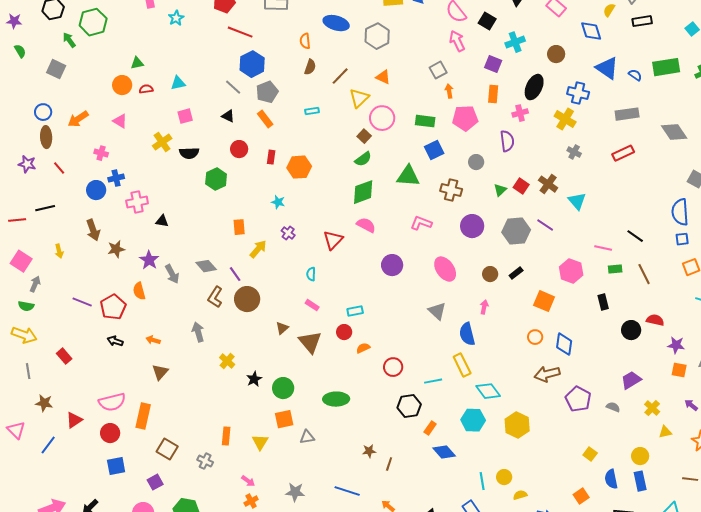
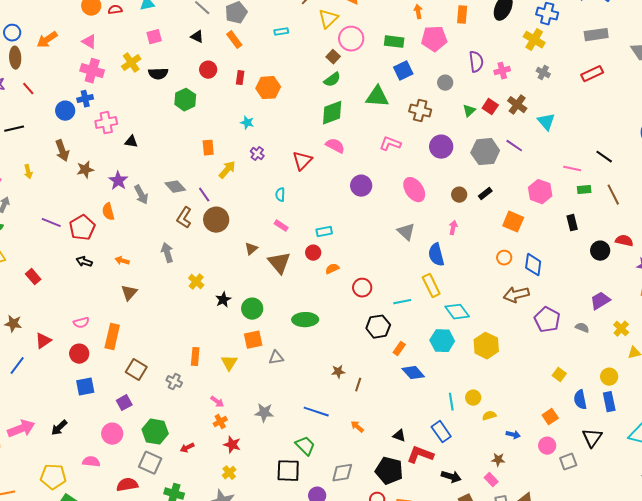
pink cross: (520, 113) -> (502, 71), moved
pink cross: (101, 153) -> (92, 71), moved, size x1.6
pink semicircle: (112, 402) -> (81, 323), size x0.6

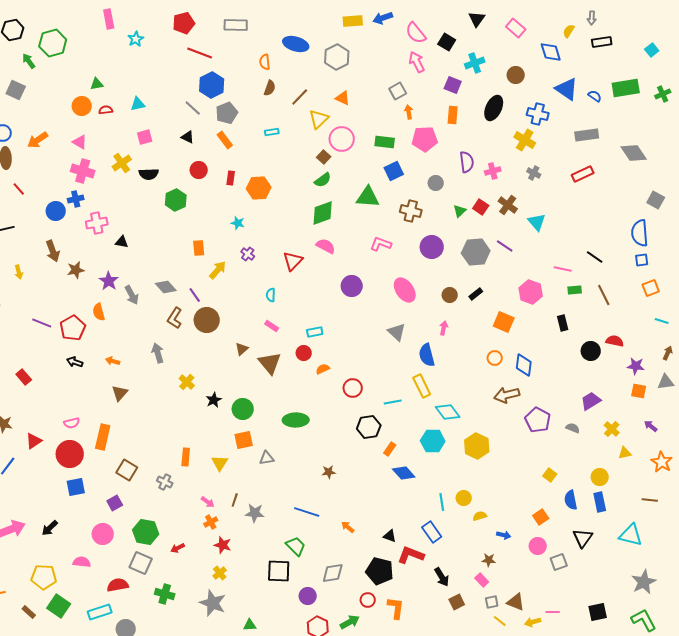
red circle: (79, 354) -> (70, 454), size x1.4
brown line: (358, 385) -> (235, 500), moved
black arrow: (451, 477) -> (442, 577), turned 42

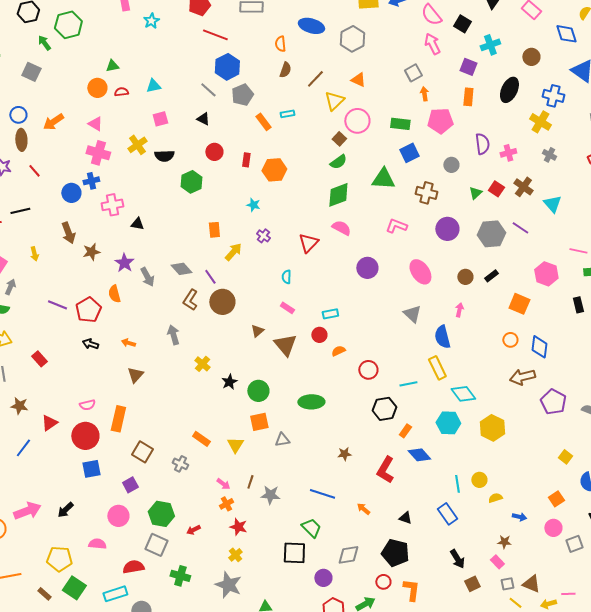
orange rectangle: (225, 140) -> (263, 122), moved
orange rectangle: (186, 457) -> (201, 439), turned -60
red L-shape: (411, 555) -> (385, 470), moved, turned -80

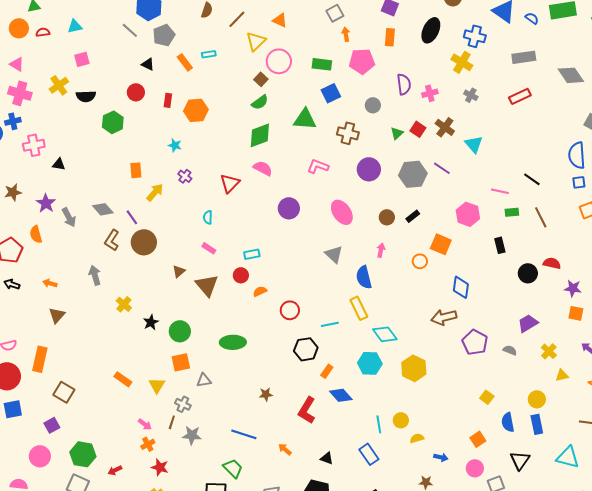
black triangle: (203, 119) -> (148, 64), moved
orange circle: (510, 340) -> (420, 261), moved
gray cross: (180, 464) -> (183, 404), moved

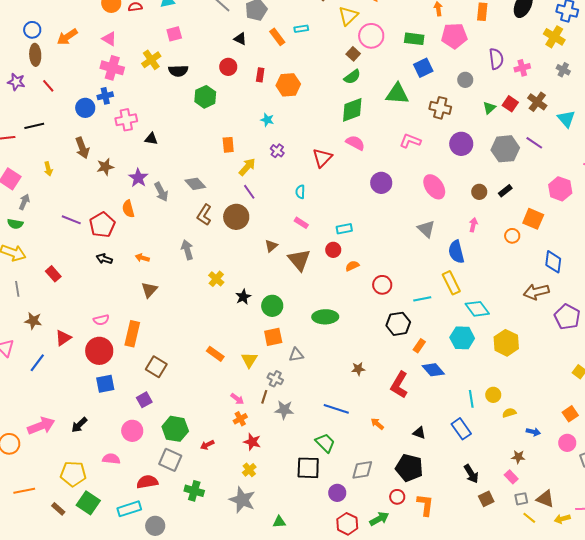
purple line: (132, 217) -> (249, 192), moved

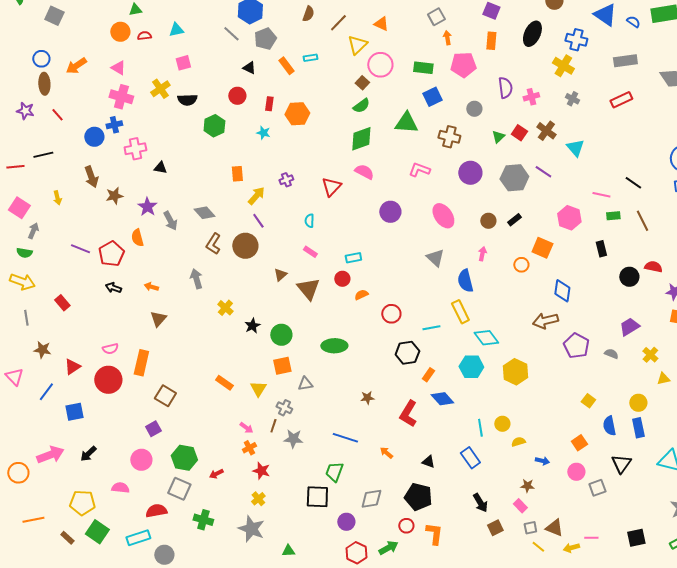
cyan star: (267, 120) -> (263, 133), moved
purple cross: (277, 151) -> (286, 180), turned 32
blue square: (105, 384) -> (74, 412), moved
green trapezoid: (325, 443) -> (334, 472), turned -115

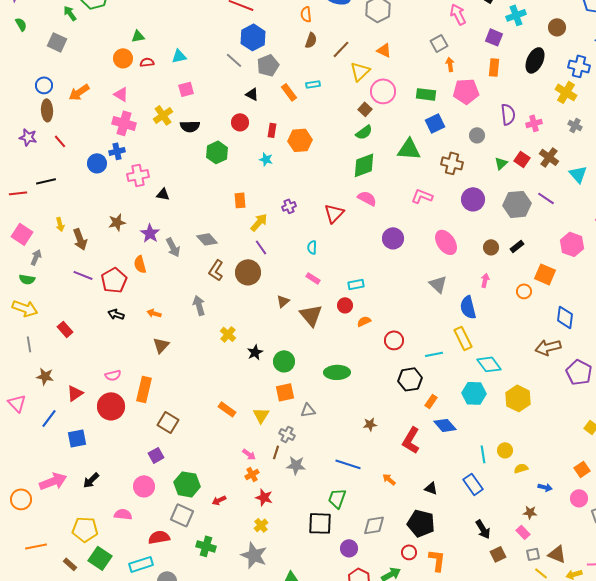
brown arrow: (91, 177) -> (80, 239), moved

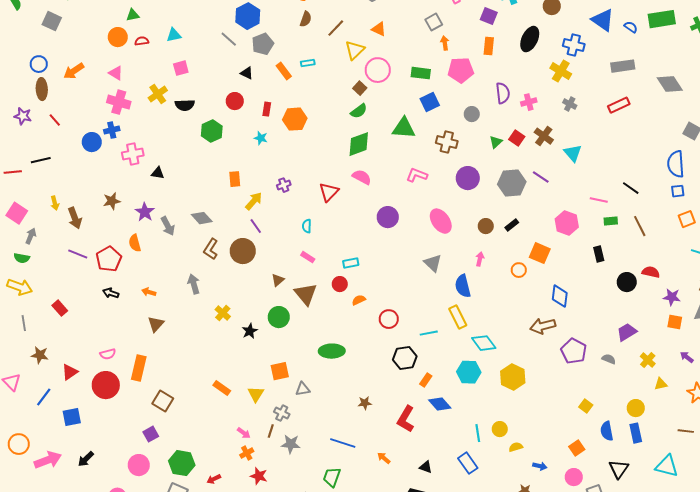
green circle: (284, 361) -> (279, 317), moved
orange circle: (21, 499) -> (19, 444), moved

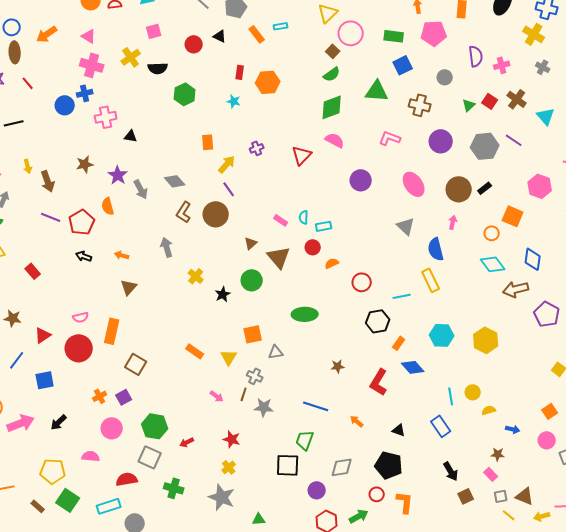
red circle: (235, 101) -> (194, 44), moved
cyan semicircle: (307, 226) -> (304, 217), moved
brown circle: (486, 226) -> (459, 189), size x1.6
cyan diamond: (484, 343) -> (493, 264), moved
orange cross: (247, 453) -> (100, 396), moved

